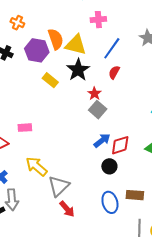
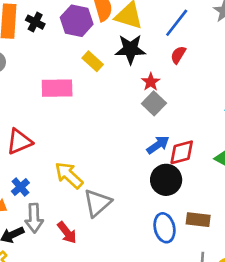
black star: (78, 70) -> (130, 49), turned 30
pink rectangle: (25, 128) -> (57, 88), moved, size x1.6
black circle: (109, 166) -> (166, 180), size x1.5
red arrow: (67, 209) -> (67, 233), moved

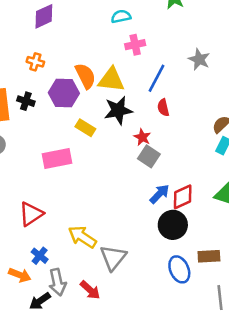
red semicircle: (178, 55) -> (163, 108), turned -35

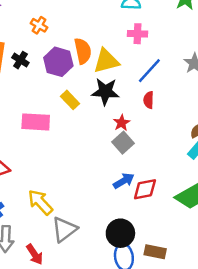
yellow triangle: (111, 80) -> (106, 61), turned -36
black circle: (173, 225) -> (120, 233), moved

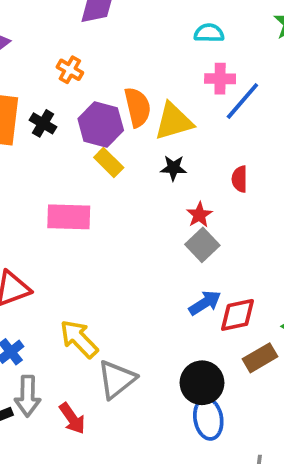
blue line: (149, 71) -> (242, 101), moved
black star: (105, 92) -> (173, 168), size x0.6
yellow rectangle: (70, 100) -> (109, 162), moved
brown rectangle: (155, 252) -> (260, 358), moved, turned -40

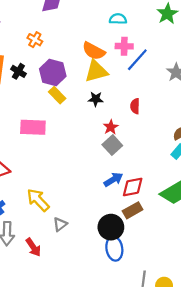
orange semicircle: (138, 107) -> (94, 51), moved, turned 130
brown rectangle: (260, 358) -> (133, 210), moved
gray triangle: (117, 379) -> (60, 224), size x0.6

